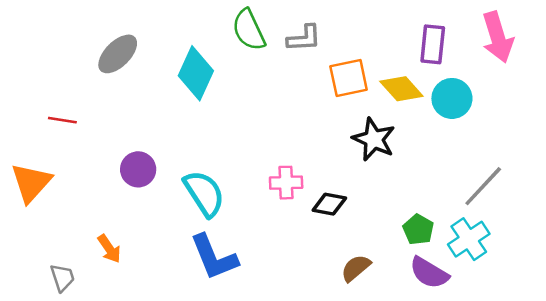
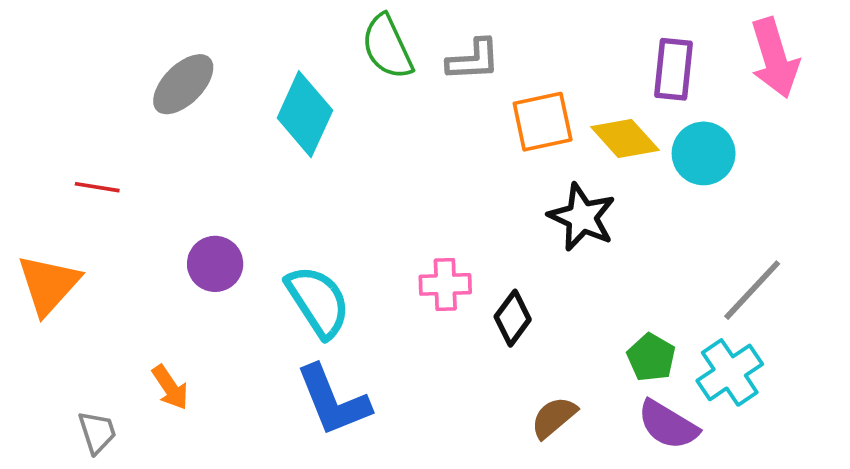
black diamond: (329, 204) -> (513, 318), turned -64

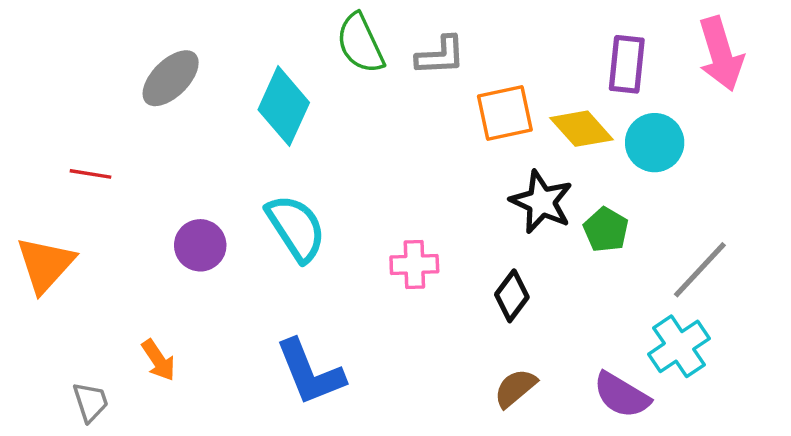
cyan semicircle: (318, 301) -> (296, 228), moved
black diamond: (513, 318) -> (512, 296), moved
green pentagon: (651, 357) -> (606, 230), moved

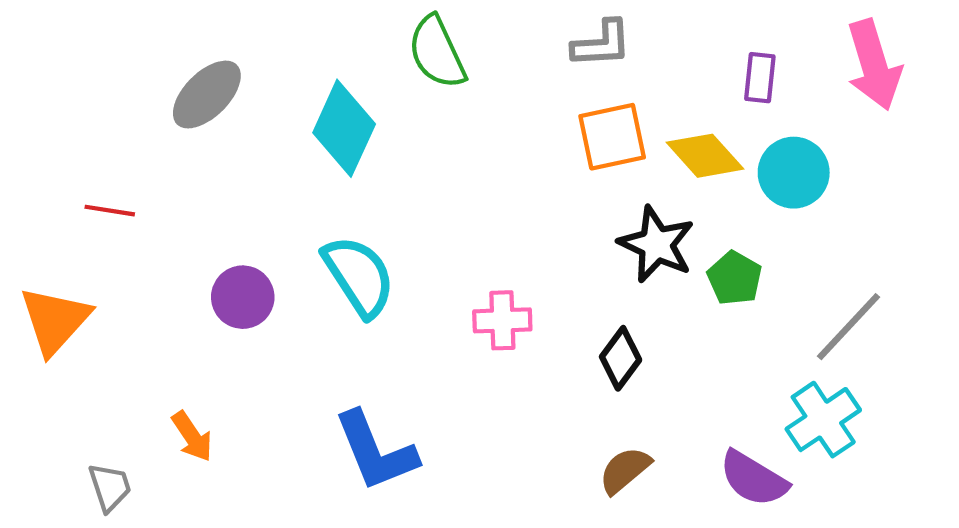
gray L-shape: (440, 56) -> (602, 44), moved
purple rectangle: (627, 64) -> (760, 78), size x0.7

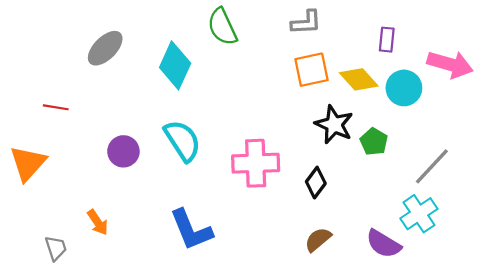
pink arrow: (874, 65) -> (450, 64), moved, turned -57
pink cross: (502, 320) -> (256, 163), size x1.6

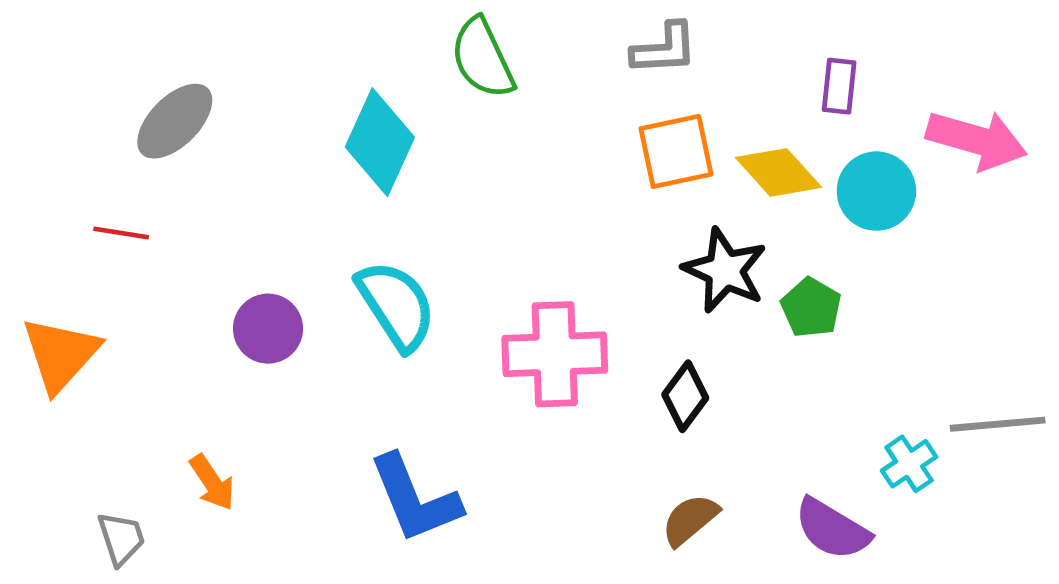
gray ellipse: (105, 48) -> (175, 121), moved
gray line: (432, 166) -> (998, 424), moved, turned 42
cyan cross: (419, 214) -> (909, 464), size x0.7

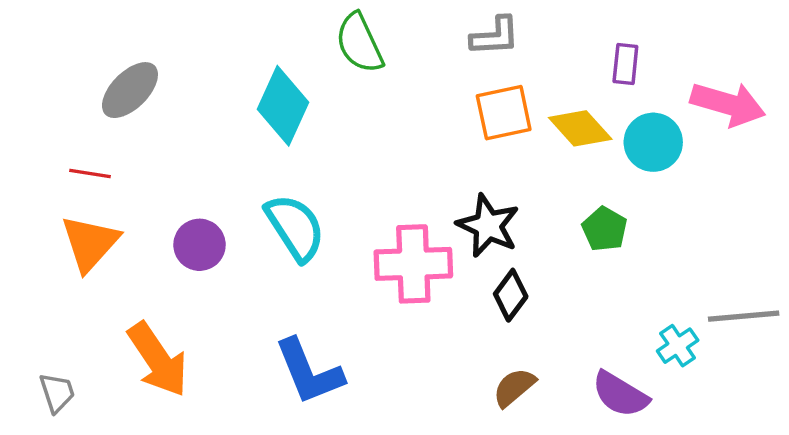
black star: (725, 270) -> (488, 226), moved
orange triangle: (61, 354) -> (90, 243), moved
orange arrow: (212, 482) -> (158, 360), size x1.8
gray trapezoid: (121, 538) -> (57, 393), moved

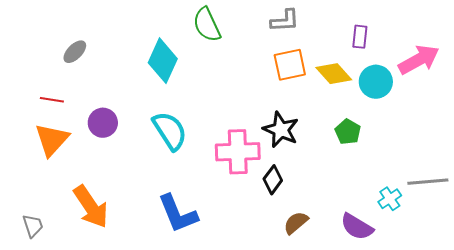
gray ellipse: (130, 90) -> (75, 52), size x0.7
pink arrow: (728, 104) -> (419, 60), turned -45
purple circle: (200, 245) -> (103, 123), moved
black diamond: (511, 295) -> (273, 180), moved

